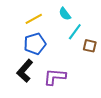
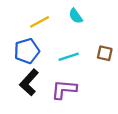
cyan line: (75, 32) -> (69, 57), moved, turned 36
blue pentagon: (35, 44) -> (27, 51), moved

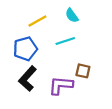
brown square: (105, 53) -> (83, 71), moved
cyan line: (69, 57) -> (65, 41), moved

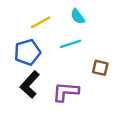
brown square: (83, 71) -> (100, 68), moved

